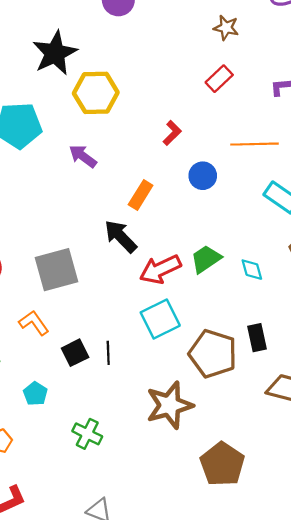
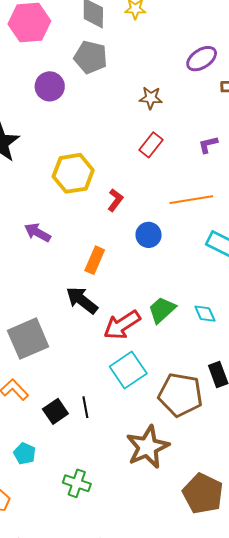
yellow hexagon: (96, 93) -> (73, 173), moved

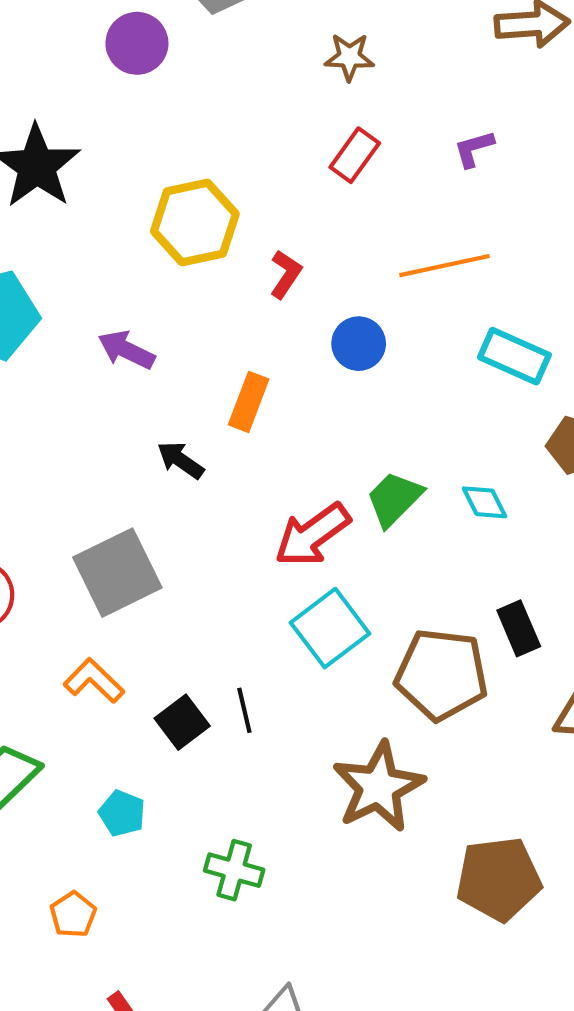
black arrow: (82, 300) -> (180, 460), moved, size x0.7
brown pentagon: (203, 494) -> (499, 879), turned -30

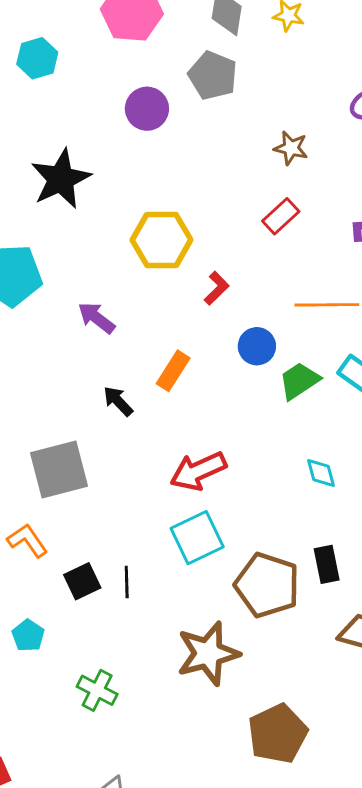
green trapezoid: (394, 499) -> (299, 381), moved
brown pentagon: (499, 879) -> (278, 734), turned -30

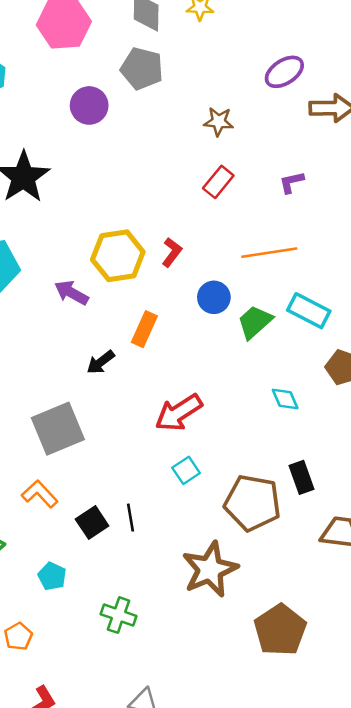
yellow hexagon: (161, 240) -> (118, 256), moved
black arrow: (118, 401) -> (101, 362), turned -76
cyan square: (197, 538) -> (186, 470), size x0.6

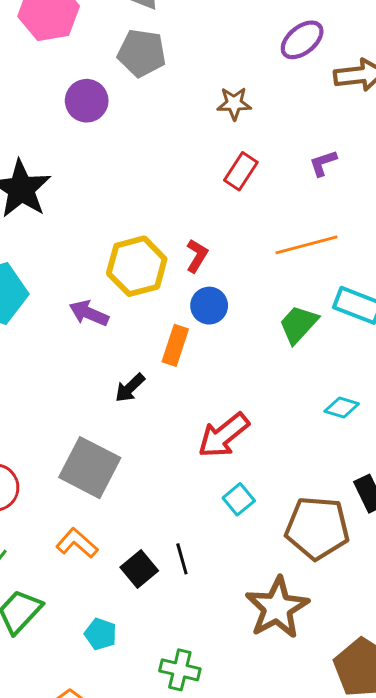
blue circle: (214, 297) -> (209, 306), moved
cyan diamond: (285, 399) -> (342, 407), turned -44
gray square: (58, 429) -> (90, 468), turned -34

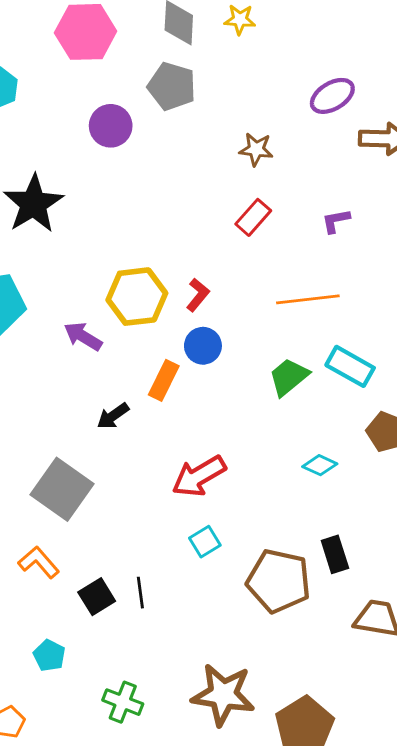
brown star: (277, 608) -> (223, 695), moved, turned 30

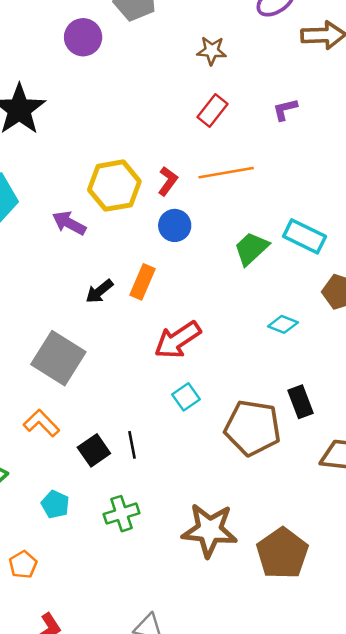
orange line: (308, 299) -> (226, 173), moved
orange rectangle: (164, 380) -> (142, 282), moved
green cross: (123, 702) -> (122, 514), moved, turned -36

